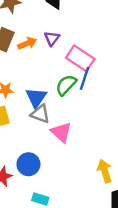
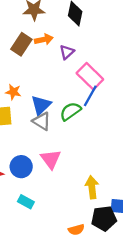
orange arrow: (27, 43) -> (44, 39), moved
green semicircle: (66, 85) -> (70, 111), moved
pink triangle: (61, 132) -> (51, 159), moved

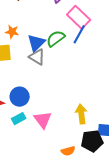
green semicircle: (70, 111) -> (56, 38), moved
pink triangle: (51, 159) -> (43, 120), moved
cyan rectangle: (26, 202) -> (19, 119), moved, turned -56

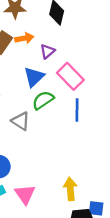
blue line: (79, 34) -> (77, 110), moved, turned -30
blue triangle: (36, 43) -> (34, 77), moved

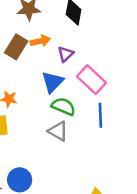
green semicircle: (43, 100) -> (63, 106), turned 60
gray triangle: (21, 121) -> (58, 131), moved

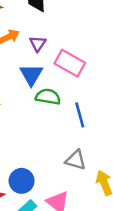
blue line: (100, 115) -> (80, 115), moved
gray triangle: (58, 131) -> (76, 160), moved

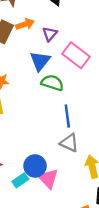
blue line: (80, 115) -> (67, 116), moved
blue circle: (22, 181) -> (35, 166), moved

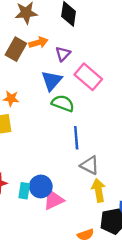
gray triangle: (69, 143) -> (90, 165), moved
pink triangle: (48, 178) -> (53, 200), turned 45
cyan rectangle: (20, 180) -> (24, 191), moved, turned -49

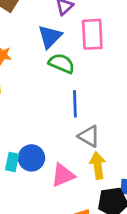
pink rectangle: (88, 77) -> (92, 34), turned 44
pink triangle: (53, 200) -> (63, 175), moved

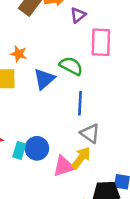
blue triangle: (50, 37) -> (44, 79), moved
yellow arrow: (98, 166) -> (81, 158), moved, turned 40

